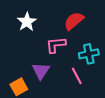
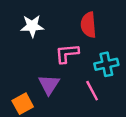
red semicircle: (74, 21) -> (88, 25), turned -55
white star: (27, 22) -> (32, 26), turned 30

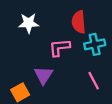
cyan cross: (106, 64) -> (95, 44), moved
pink line: (92, 91) -> (94, 81), moved

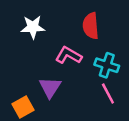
cyan cross: (95, 44) -> (107, 65), moved, turned 30
pink L-shape: (60, 48) -> (69, 55), turned 35

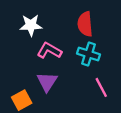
pink L-shape: (69, 55) -> (49, 51), moved
cyan cross: (107, 65) -> (89, 54), moved

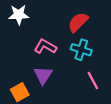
red semicircle: (85, 24) -> (78, 22), turned 50
white star: (31, 25) -> (19, 15), moved

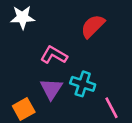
cyan cross: (81, 50) -> (83, 84), moved
pink line: (93, 80) -> (112, 108), moved

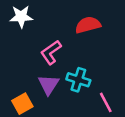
red semicircle: (93, 26) -> (88, 25), turned 30
pink L-shape: (54, 55) -> (51, 52), turned -65

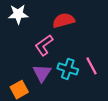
red semicircle: (88, 25) -> (64, 20), moved
pink line: (106, 102) -> (91, 66), moved

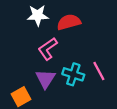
white star: (18, 14) -> (38, 15), moved

